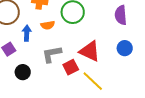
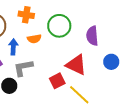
purple semicircle: (121, 15) -> (92, 36), moved
gray L-shape: (52, 54) -> (23, 68), moved

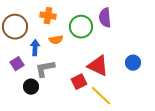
purple semicircle: (92, 36) -> (105, 18), moved

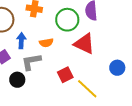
orange semicircle: (56, 40) -> (46, 43), moved
blue circle: (133, 63) -> (117, 68), moved
red triangle: (98, 66) -> (84, 44), moved

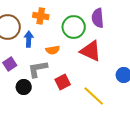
blue arrow: (21, 41) -> (29, 39), moved
red square: (65, 75) -> (63, 82), moved

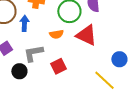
orange semicircle: (53, 50) -> (56, 34), moved
yellow line: (94, 96) -> (104, 80), moved

